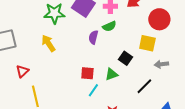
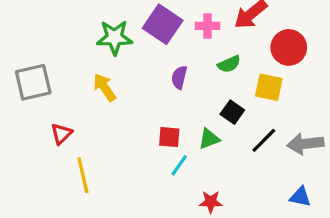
green semicircle: (109, 26) -> (229, 64), moved
gray arrow: (161, 64) -> (305, 144), moved, size x1.5
black line: (144, 86) -> (264, 140), moved

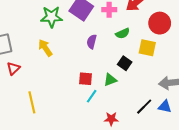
red triangle: (61, 134) -> (13, 68), moved
black line: (264, 140) -> (144, 107), moved
blue triangle: (300, 197) -> (165, 107), moved

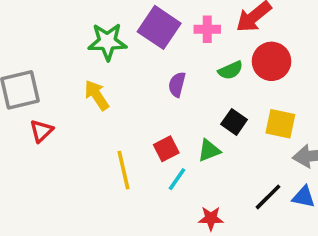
red circle: (160, 23) -> (271, 61), moved
yellow square: (147, 48) -> (280, 124), moved
red square: (85, 79) -> (166, 149), turned -32
yellow line: (32, 102) -> (123, 170), moved

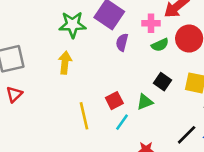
pink cross: (207, 29) -> (151, 23), moved
purple semicircle: (177, 85) -> (122, 42), moved
yellow arrow: (97, 95) -> (65, 63), turned 40
red triangle: (41, 131) -> (14, 94), moved

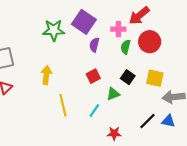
green semicircle: (160, 45) -> (126, 47), turned 128
yellow arrow: (65, 63) -> (46, 75), moved
red square: (114, 101) -> (93, 76), moved

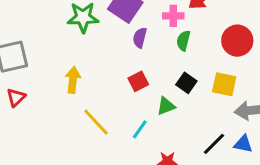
red circle: (150, 42) -> (237, 41), moved
yellow line: (63, 105) -> (96, 122), turned -30

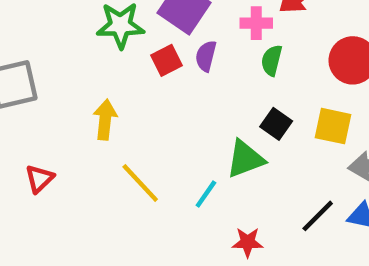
red square: (138, 81) -> (166, 60), moved
red triangle: (16, 97) -> (39, 179), moved
green triangle: (166, 106) -> (245, 159), size x1.4

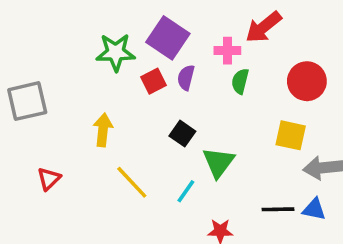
black square: (276, 124) -> (182, 134), moved
green triangle: (245, 159) -> (218, 162), turned -32
black line: (318, 216) -> (278, 209), turned 44

